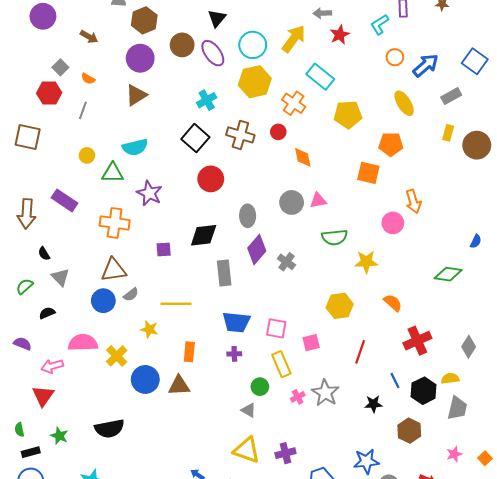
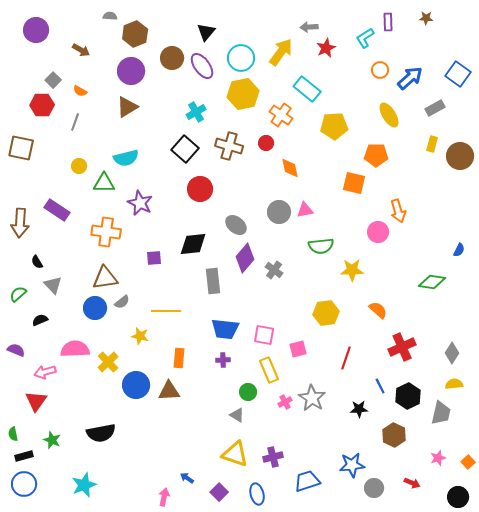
gray ellipse: (248, 216) -> (236, 225), turned -50
yellow semicircle: (450, 378) -> (454, 384), moved

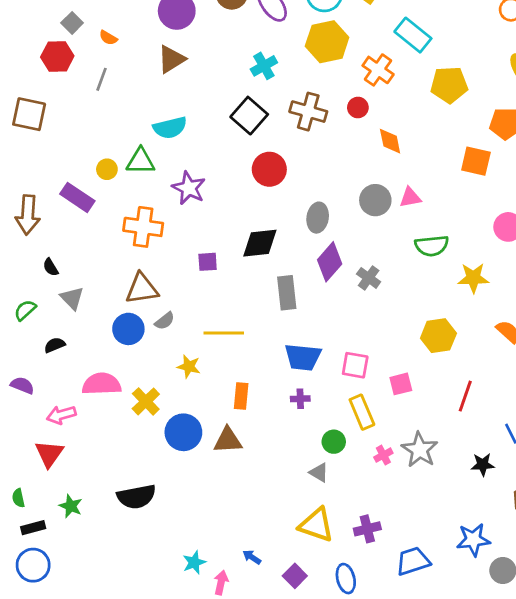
yellow circle: (79, 166) -> (107, 169), moved
gray ellipse: (236, 225) -> (318, 218), turned 60
cyan star: (84, 485) -> (194, 562), moved, size x0.7

